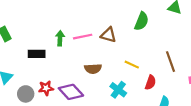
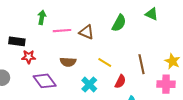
green arrow: (60, 38) -> (42, 17), moved
red star: (46, 88) -> (29, 57), moved

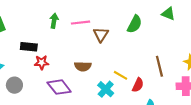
pink line: (62, 31) -> (80, 23), moved
brown triangle: (86, 32) -> (101, 35), turned 42
yellow line: (105, 63) -> (120, 75), moved

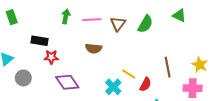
brown triangle: (101, 35) -> (118, 24), moved
brown semicircle: (83, 66) -> (94, 48), moved

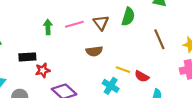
brown semicircle: (94, 48) -> (94, 51), moved
brown line: (168, 67) -> (159, 39), moved
red semicircle: (145, 84) -> (142, 76), turned 104

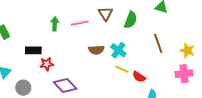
brown triangle: (101, 23) -> (105, 14), moved
cyan cross: (111, 86) -> (118, 50), moved

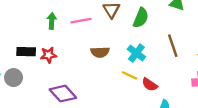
cyan cross: (118, 50) -> (136, 53), moved
red star: (47, 64) -> (48, 55), moved
gray circle: (23, 88) -> (14, 78), moved

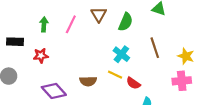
pink line: (81, 21) -> (71, 24), turned -54
black rectangle: (26, 52) -> (15, 42), moved
brown semicircle: (100, 52) -> (88, 81), moved

